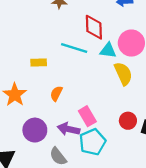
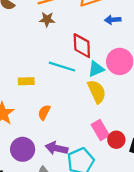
cyan triangle: (108, 50) -> (96, 69), turned -30
yellow semicircle: (123, 74) -> (97, 92), moved
pink rectangle: (87, 116) -> (100, 130), moved

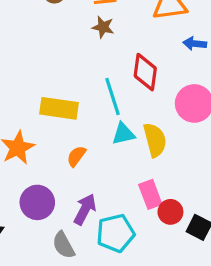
cyan line: (62, 67) -> (113, 97), turned 45
cyan triangle: (96, 69) -> (123, 134), moved
yellow rectangle: (26, 81) -> (59, 108), size x1.6
purple arrow: (57, 148) -> (85, 209), turned 95

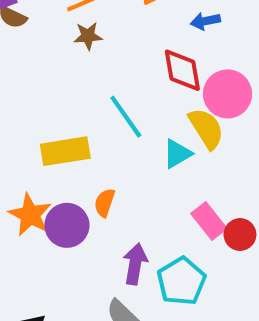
red diamond: (145, 72) -> (182, 70), moved
cyan triangle: (123, 134) -> (177, 154), moved
yellow semicircle: (155, 140) -> (206, 128), moved
purple circle: (37, 202) -> (67, 225), moved

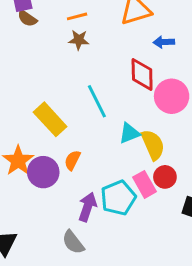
yellow semicircle: (206, 128) -> (153, 145), moved
yellow rectangle: (65, 151) -> (50, 119), turned 48
red circle: (240, 235) -> (165, 177), moved
cyan pentagon: (181, 281) -> (118, 198), moved

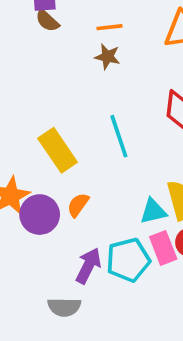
cyan triangle: (129, 133) -> (153, 211), moved
gray semicircle: (73, 242) -> (64, 307), turned -60

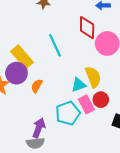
purple circle: (40, 215) -> (16, 73), moved
purple arrow: (88, 266) -> (39, 128), moved

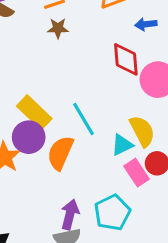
cyan line: (55, 45) -> (83, 119), moved
orange semicircle: (37, 86) -> (60, 153), size x1.6
cyan pentagon: (68, 113) -> (112, 213), moved

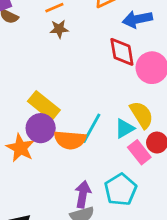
blue arrow: (146, 24) -> (137, 19), size x1.5
cyan line: (83, 119) -> (91, 128), moved, turned 64
orange semicircle: (60, 153) -> (70, 140), turned -104

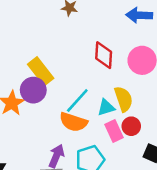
red diamond: (122, 52) -> (104, 55), moved
orange semicircle: (70, 140) -> (73, 122), moved

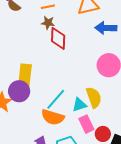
red diamond: (104, 55) -> (58, 38), moved
yellow rectangle: (41, 71) -> (25, 76), turned 45
red circle: (131, 126) -> (103, 134), moved

